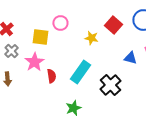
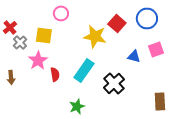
pink circle: (60, 23) -> (61, 13), moved
yellow star: (91, 38) -> (95, 36), size x1.6
gray cross: (11, 51) -> (20, 42), moved

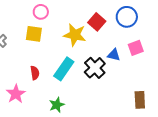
yellow square: (44, 35) -> (34, 34), moved
pink star: (38, 60) -> (16, 94), moved
black cross: (114, 83) -> (95, 68), moved

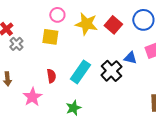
yellow star: (75, 35) -> (86, 24), moved

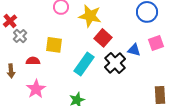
red square: (113, 25) -> (103, 38), moved
yellow square: (50, 37) -> (54, 45), moved
red semicircle: (51, 76) -> (33, 61), moved, turned -80

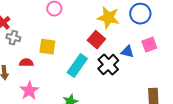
yellow star: (90, 16) -> (108, 18), moved
gray cross: (20, 36) -> (13, 38), turned -32

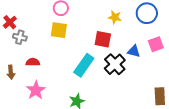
yellow star: (108, 18) -> (115, 17), size x0.6
red square: (96, 40) -> (103, 39), turned -30
yellow square: (47, 47) -> (59, 30), moved

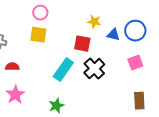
blue circle: (147, 13) -> (135, 31), moved
pink square: (156, 44) -> (135, 63), moved
blue triangle: (134, 51) -> (113, 35), moved

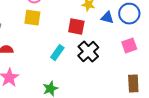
cyan rectangle: (63, 70) -> (57, 53), size x0.7

